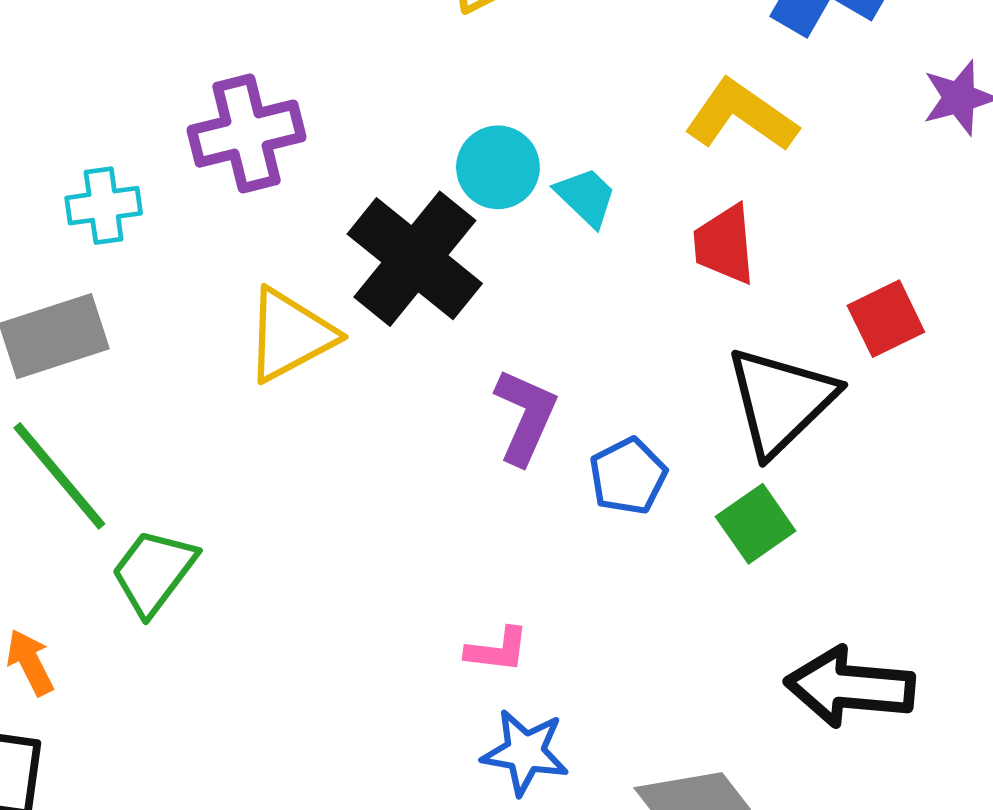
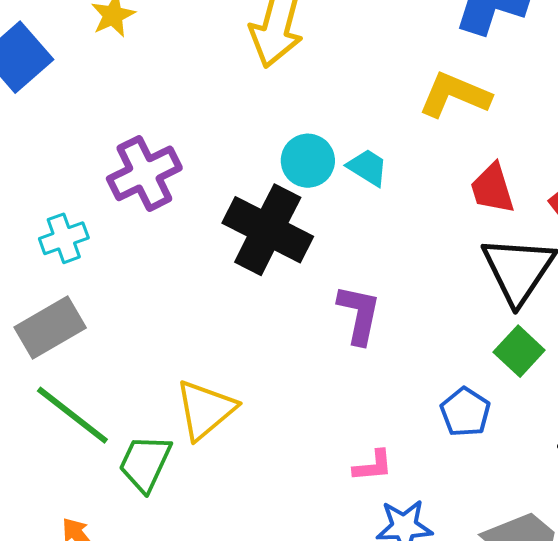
red trapezoid: (725, 244) -> (492, 189), moved
yellow triangle: (290, 335) -> (205, 410), moved
blue pentagon: (628, 476) -> (465, 412), moved

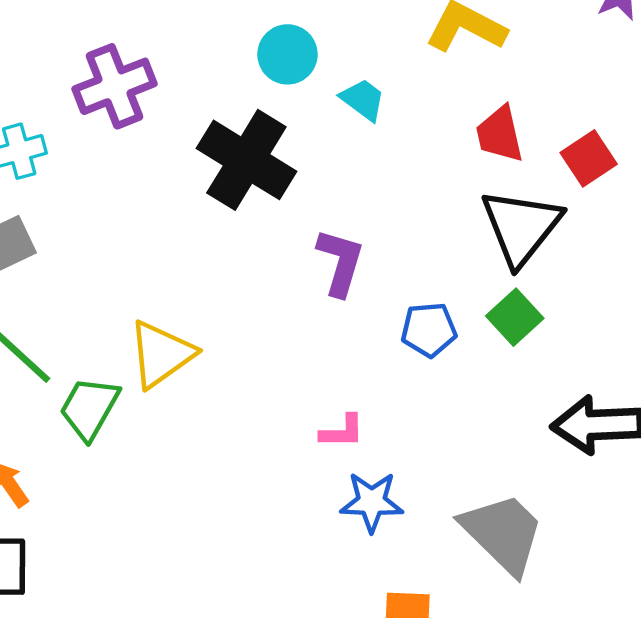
cyan circle: (308, 161) -> (287, 54), moved
blue pentagon: (465, 412) -> (429, 330), moved, turned 30

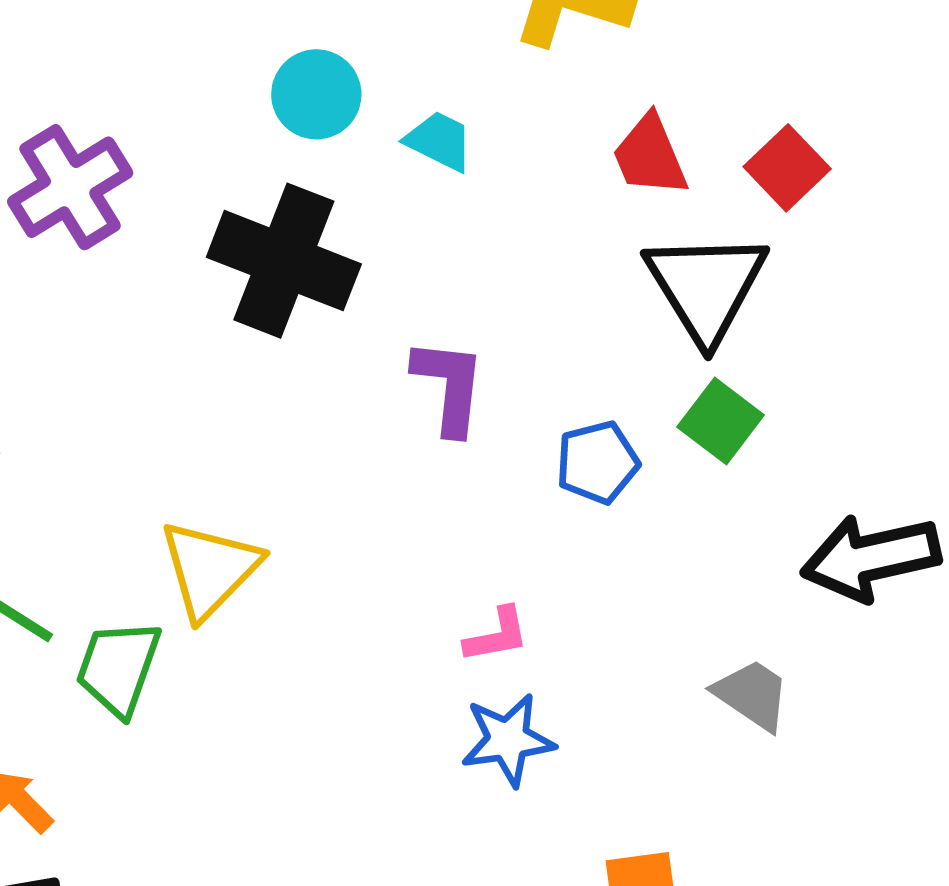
blue star: (372, 502) -> (508, 740), moved
gray trapezoid: (503, 533) -> (752, 695), moved, size x0.6

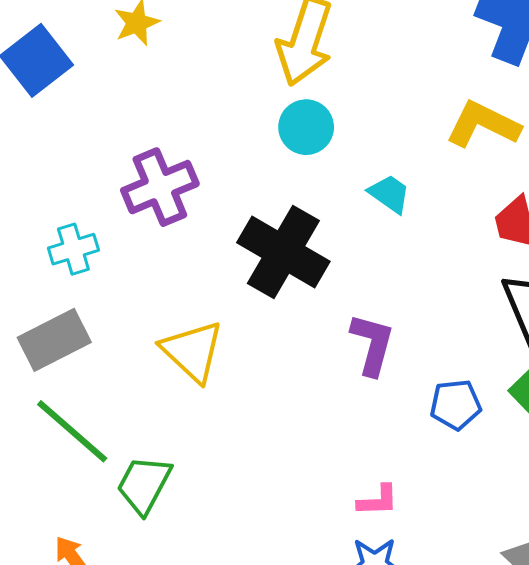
cyan circle: (316, 94) -> (306, 127), moved
yellow triangle: (210, 569) -> (192, 351), moved, turned -40

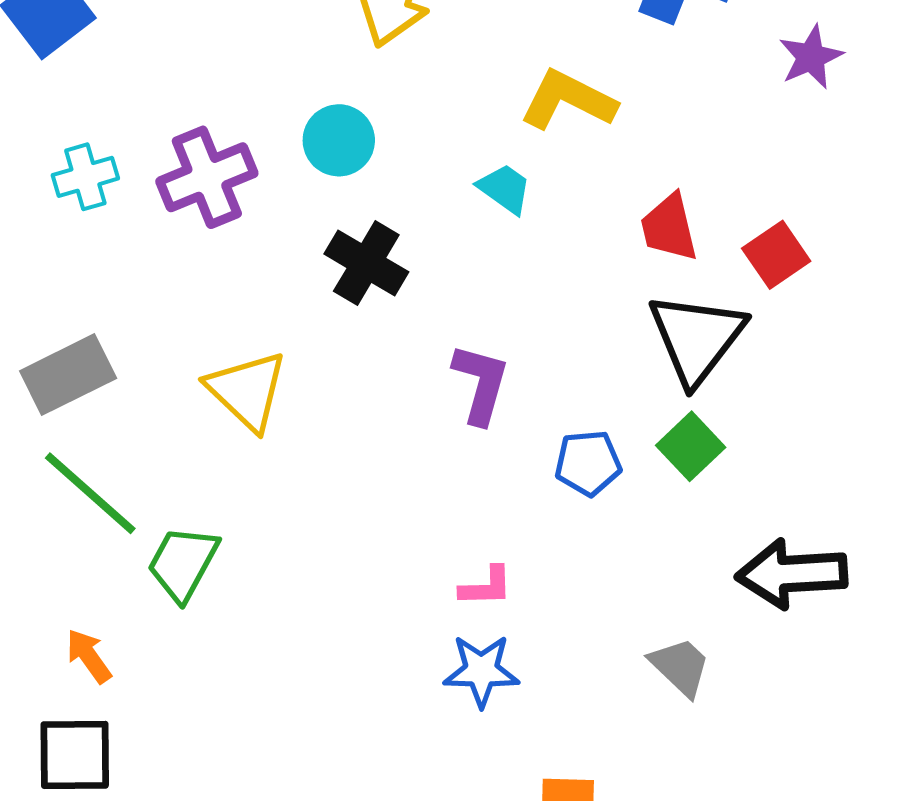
yellow L-shape: (483, 124) -> (568, 100), moved
cyan circle: (306, 127) -> (339, 140), moved
cyan cross: (73, 249) -> (85, 177), moved
black cross: (283, 252) -> (366, 263), size x0.7

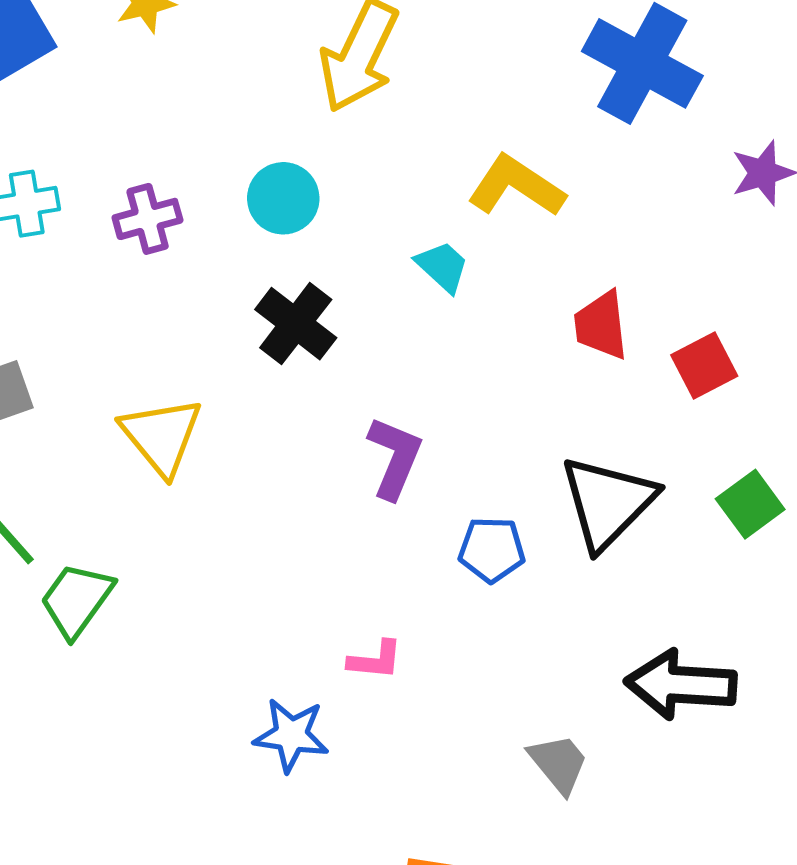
purple cross: (207, 177) -> (148, 219), size x0.7
black triangle: (697, 338) -> (608, 502), moved
green square: (691, 446) -> (750, 504), moved
blue star: (481, 671) -> (291, 735), moved

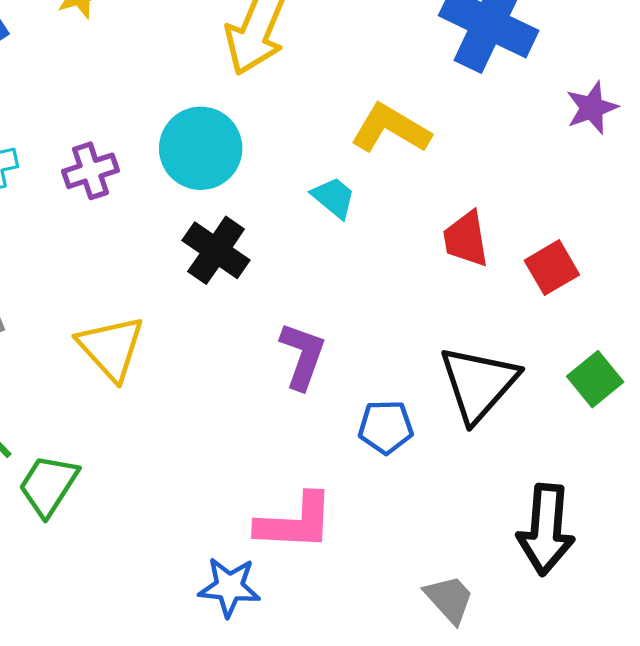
cyan circle: (283, 198) -> (201, 148), size x1.4
pink L-shape: (375, 660) -> (295, 522), size x1.8
black arrow: (681, 685) -> (546, 530), turned -86

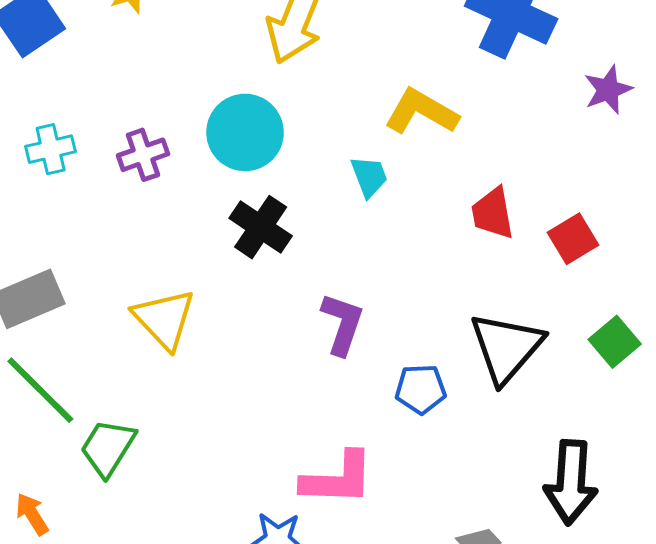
cyan trapezoid: (334, 198) -> (369, 176), turned 30

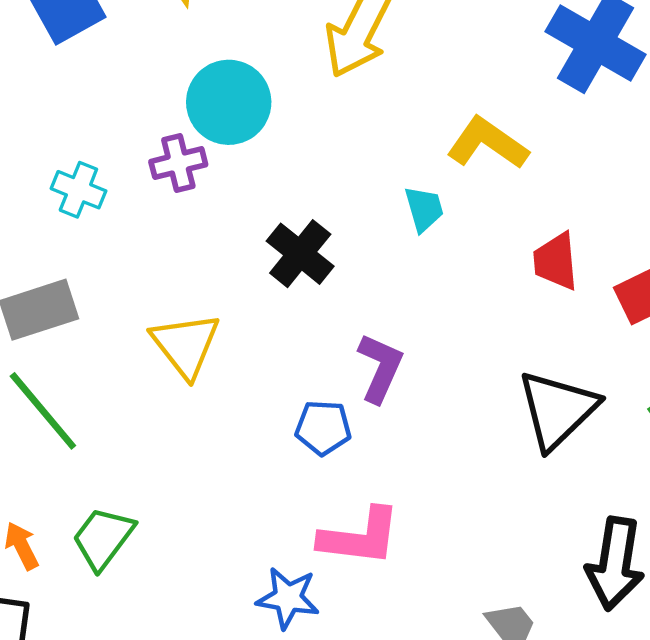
cyan circle: (245, 132) -> (229, 102), moved
cyan cross: (51, 149) -> (78, 190), moved, turned 30
blue pentagon: (421, 389) -> (323, 428), moved
green trapezoid: (108, 448) -> (103, 538), moved

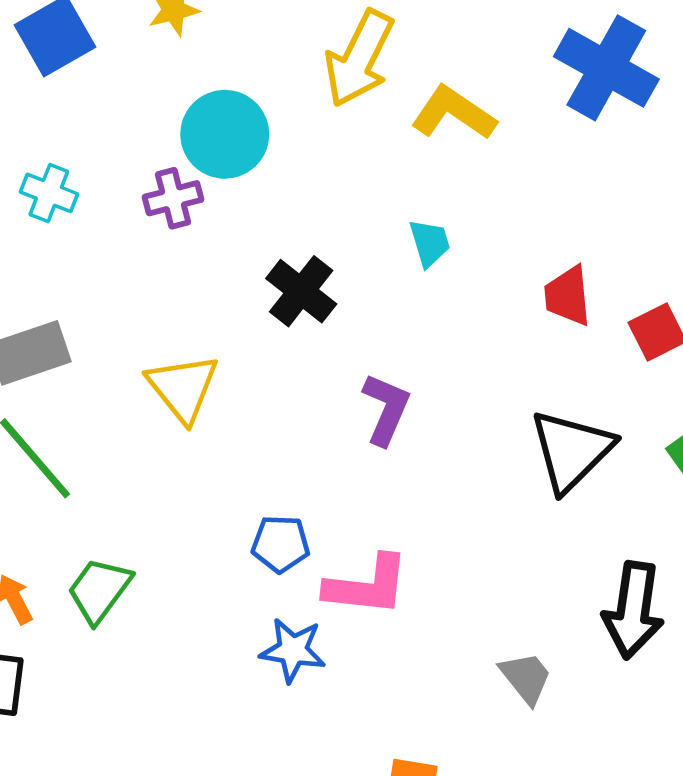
yellow L-shape: (488, 143) -> (453, 113), moved
cyan cross: (78, 190) -> (49, 193), moved
blue pentagon: (323, 428) -> (281, 544), moved

